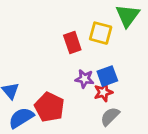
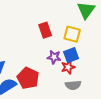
yellow square: (101, 33) -> (72, 34), moved
gray semicircle: (110, 116) -> (73, 85), turned -140

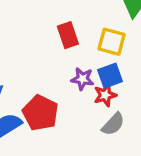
gray semicircle: (73, 85) -> (113, 124), turned -42

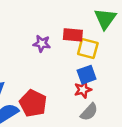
red rectangle: (68, 35) -> (73, 35), moved, turned -66
purple star: (82, 79) -> (42, 44), moved

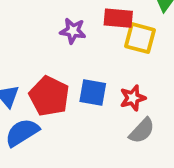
blue square: (87, 75) -> (93, 93), moved, turned 30
red pentagon: (33, 103) -> (49, 96), moved

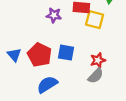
red star: (133, 98) -> (98, 60), moved
blue semicircle: (22, 132) -> (47, 84), moved

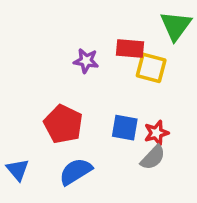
blue square: (66, 53) -> (125, 128), moved
blue triangle: (14, 55) -> (18, 170), moved

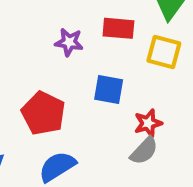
yellow square: (151, 68) -> (164, 52), moved
blue square: (125, 128) -> (109, 90), moved

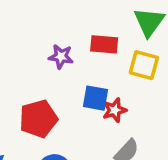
red pentagon: (43, 113) -> (38, 119), turned 30
red star: (148, 123) -> (115, 110), moved

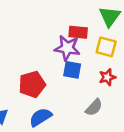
purple star: (61, 57) -> (67, 48), moved, size x1.5
red star: (115, 110) -> (107, 77), moved

